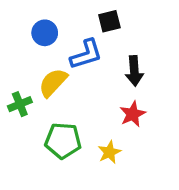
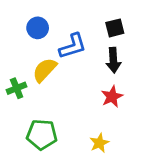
black square: (109, 21) -> (115, 28), moved
green pentagon: (63, 141) -> (42, 135), moved
yellow star: (109, 152) -> (99, 143), moved

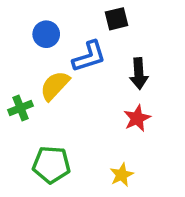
black square: (115, 28) -> (117, 19), moved

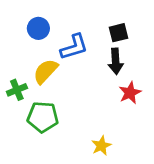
black square: (117, 19) -> (118, 33), moved
red star: (137, 118) -> (130, 93), moved
green pentagon: (51, 165) -> (43, 117), moved

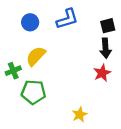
black square: (118, 33) -> (108, 26), moved
blue L-shape: (74, 47) -> (67, 19), moved
black arrow: (116, 61) -> (106, 48), moved

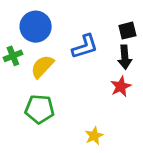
blue L-shape: (67, 19) -> (85, 47), moved
blue circle: (30, 22) -> (36, 27), size x1.5
green cross: (13, 71) -> (13, 56), moved

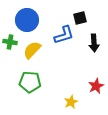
black square: (127, 31) -> (80, 18), moved
green cross: (13, 56) -> (10, 42), turned 32
red star: (121, 86) -> (96, 86), moved

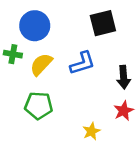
black square: (80, 18) -> (103, 23), size x1.5
blue L-shape: (64, 35) -> (82, 63), moved
black arrow: (94, 43) -> (124, 77), moved

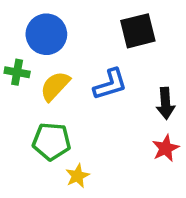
yellow star: (91, 131) -> (77, 176), moved

